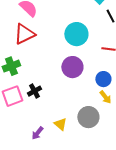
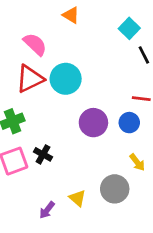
cyan circle: (76, 34) -> (66, 79), moved
blue circle: (103, 79) -> (129, 123), moved
black cross: (34, 91) -> (43, 154), turned -32

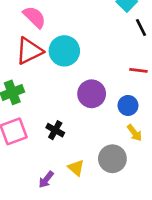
blue circle: (129, 123) -> (128, 105), moved
black cross: (43, 154) -> (55, 130), moved

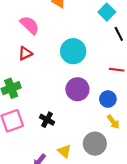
red triangle: (29, 51) -> (25, 53), size x0.6
cyan circle: (64, 51) -> (73, 51), moved

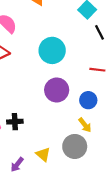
black cross: (47, 120) -> (15, 122), moved, turned -32
yellow arrow: (113, 122) -> (85, 125), moved

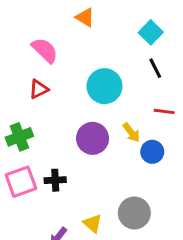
black line: (100, 32) -> (155, 68), moved
purple circle: (57, 90) -> (93, 138), moved
yellow arrow: (85, 125) -> (131, 132), moved

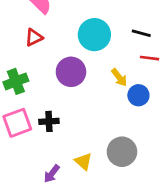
black line: (155, 68) -> (141, 33), moved, turned -48
purple circle: (93, 138) -> (71, 72), moved

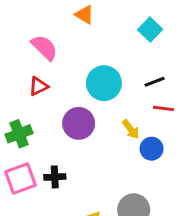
black line: (141, 33) -> (155, 82), turned -36

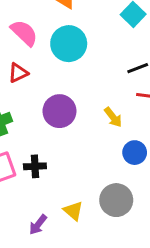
cyan circle: (104, 83) -> (69, 44), moved
blue circle: (152, 149) -> (135, 153), moved

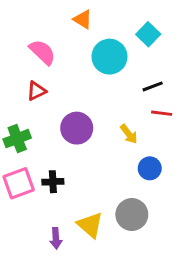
cyan circle: (69, 44) -> (109, 57), moved
yellow triangle: (73, 211) -> (90, 225), size x1.4
purple arrow: (38, 225) -> (56, 238), turned -42

